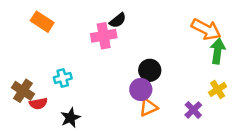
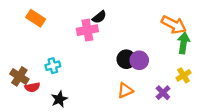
purple circle: (141, 89) -> (139, 60), moved

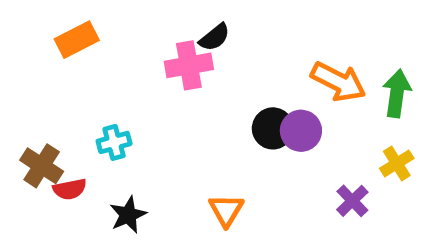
orange rectangle: (36, 18) -> (77, 40), turned -60
orange arrow: (174, 25) -> (338, 82), moved
orange triangle: (125, 91) -> (226, 210), moved, turned -35

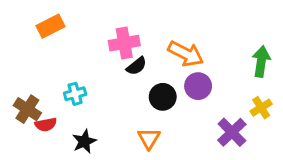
black semicircle: (215, 37) -> (137, 66), moved
orange arrow: (338, 82) -> (186, 54), moved
black circle: (273, 128) -> (163, 97), moved
purple cross: (352, 201) -> (232, 132), size x1.4

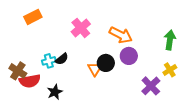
pink cross: (124, 43) -> (81, 28), turned -30
black semicircle: (137, 66) -> (62, 59), moved
red semicircle: (46, 125) -> (30, 81), size x1.5
orange triangle: (149, 138) -> (95, 69), moved

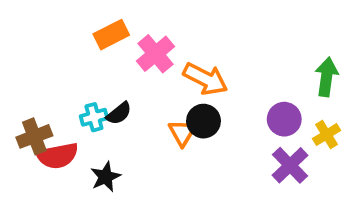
orange rectangle: (33, 17) -> (111, 35), moved
orange arrow: (121, 35) -> (205, 79), moved
purple circle: (129, 56) -> (284, 119), moved
brown cross: (18, 71) -> (34, 136), turned 36

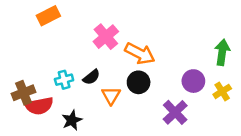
orange rectangle: (111, 35) -> (48, 16), moved
black semicircle: (119, 113) -> (91, 77), moved
orange triangle: (182, 133) -> (111, 95), moved
purple cross: (290, 165) -> (175, 112), moved

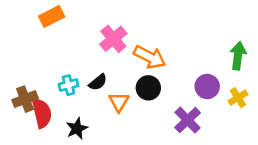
red semicircle: (39, 106) -> (42, 113), turned -92

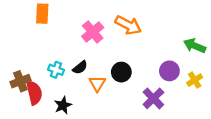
orange rectangle: (52, 16) -> (42, 14), turned -60
green arrow: (238, 56) -> (195, 46), turned -75
orange arrow: (150, 57) -> (128, 25), moved
cyan cross: (68, 85) -> (56, 70), turned 35

